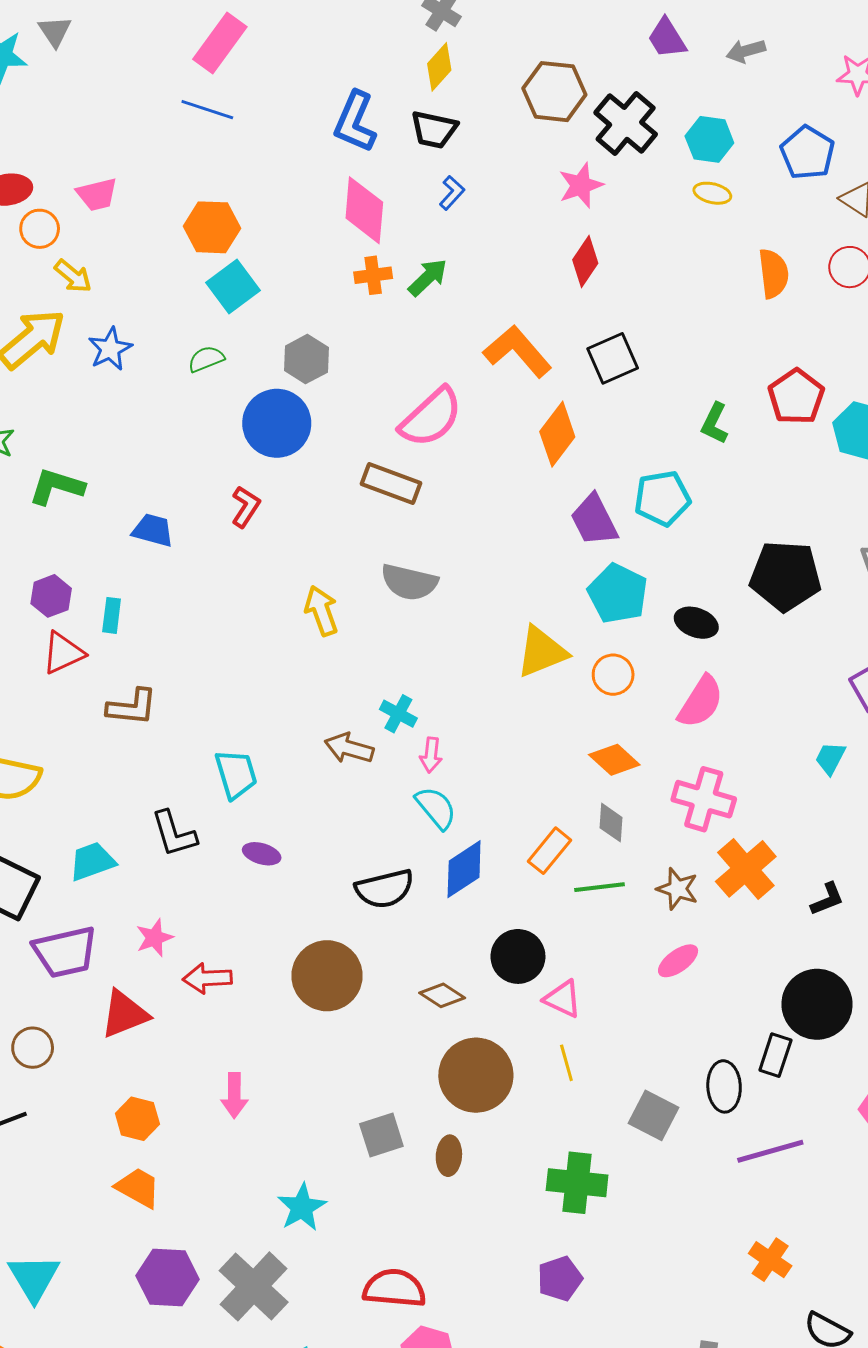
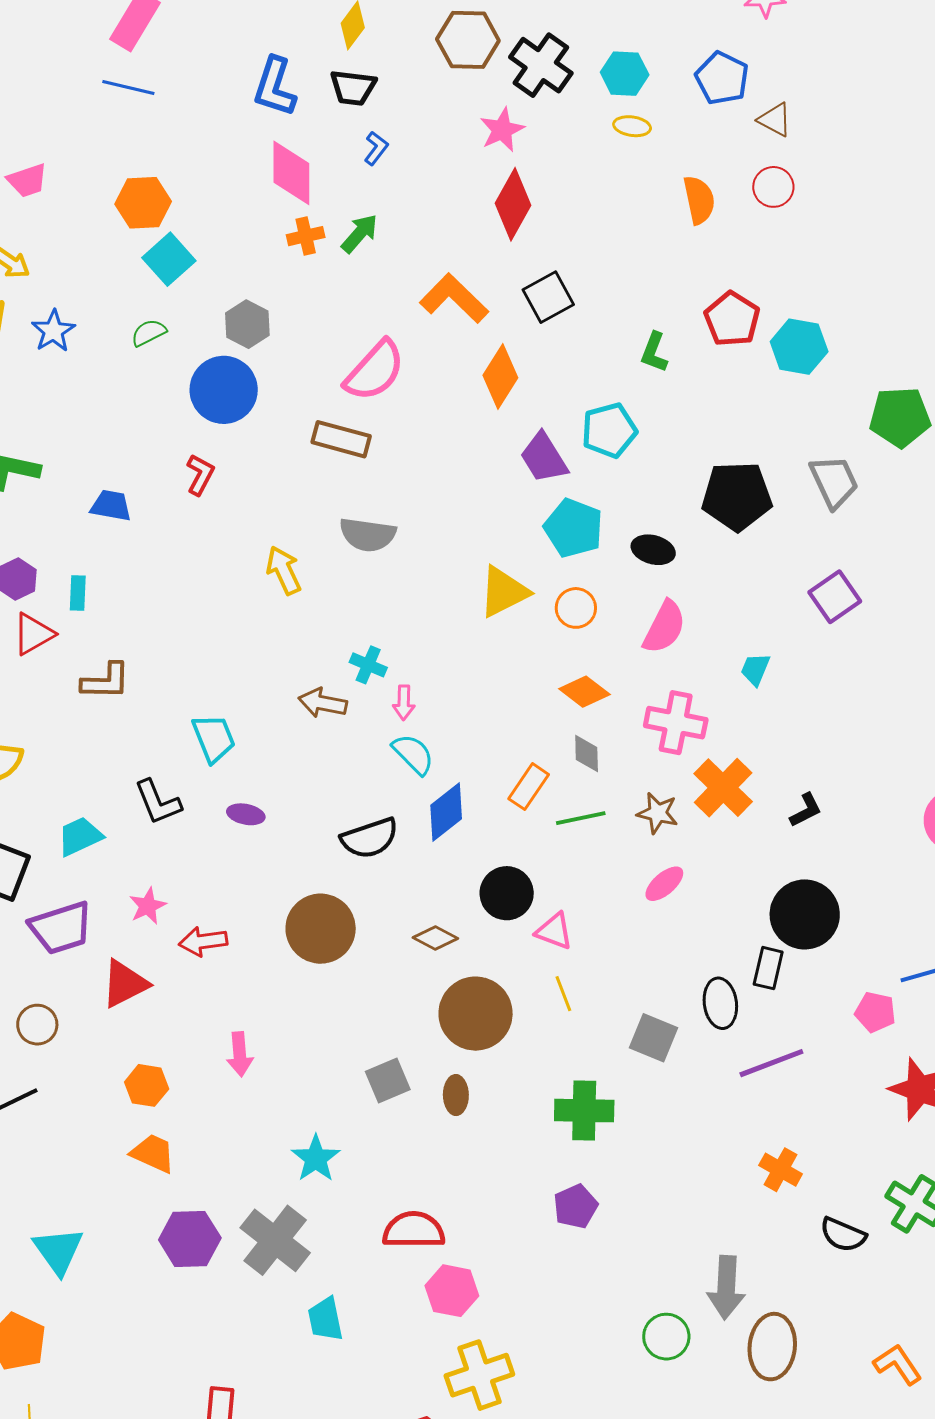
red diamond: (585, 261) -> (513, 204), size x1.4
cyan trapezoid: (830, 758) -> (755, 669), moved

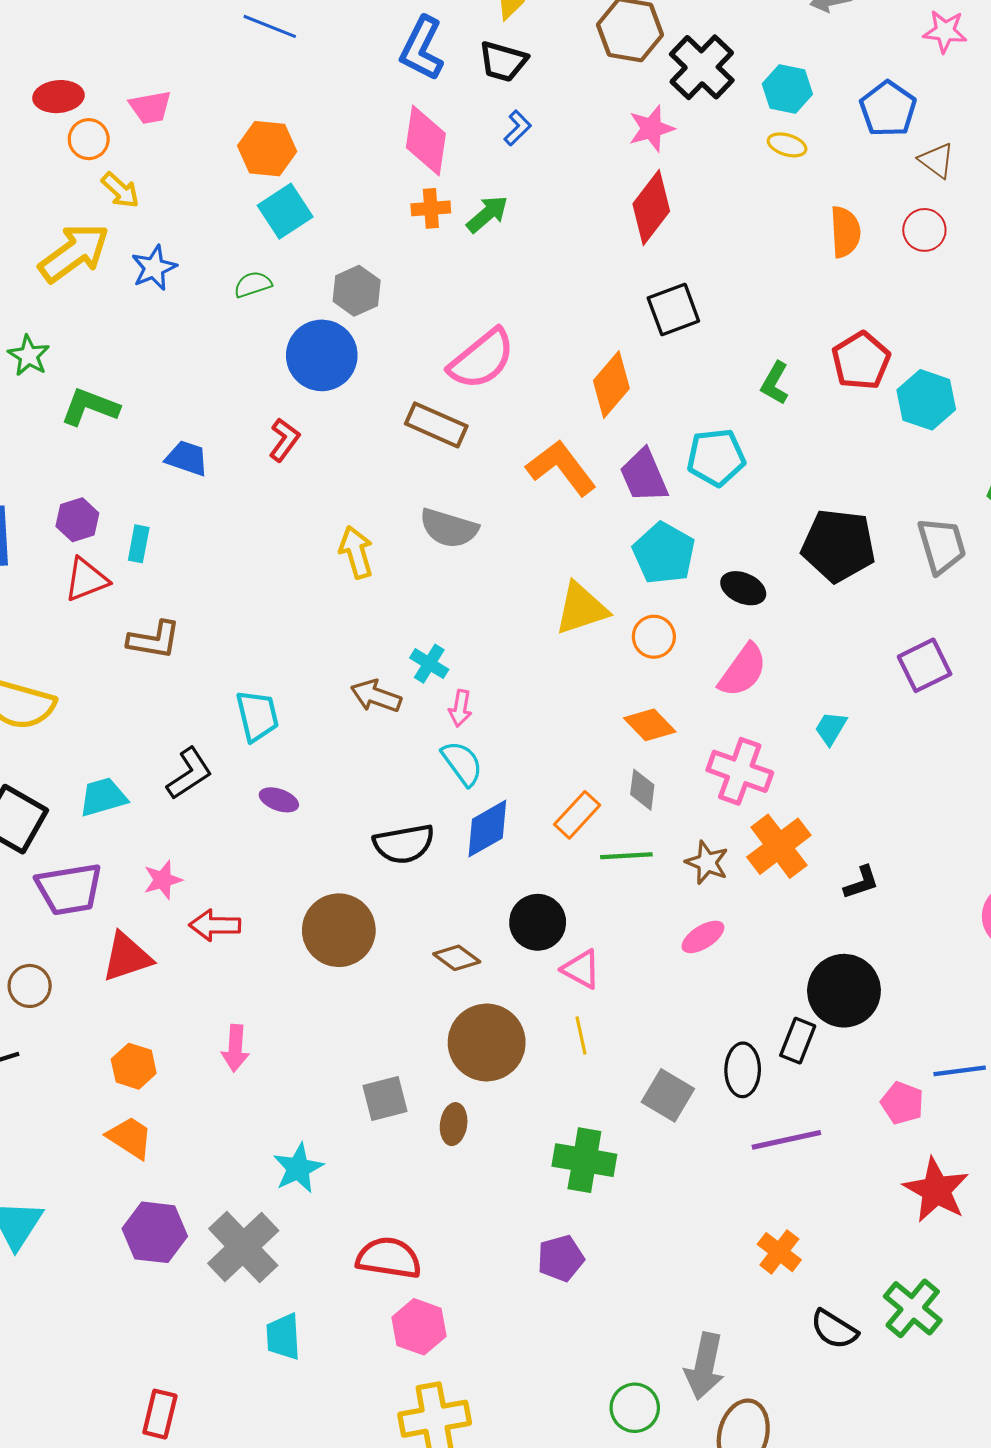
orange L-shape: (454, 298) -> (561, 468), moved
black L-shape: (158, 802) -> (189, 774), turned -110

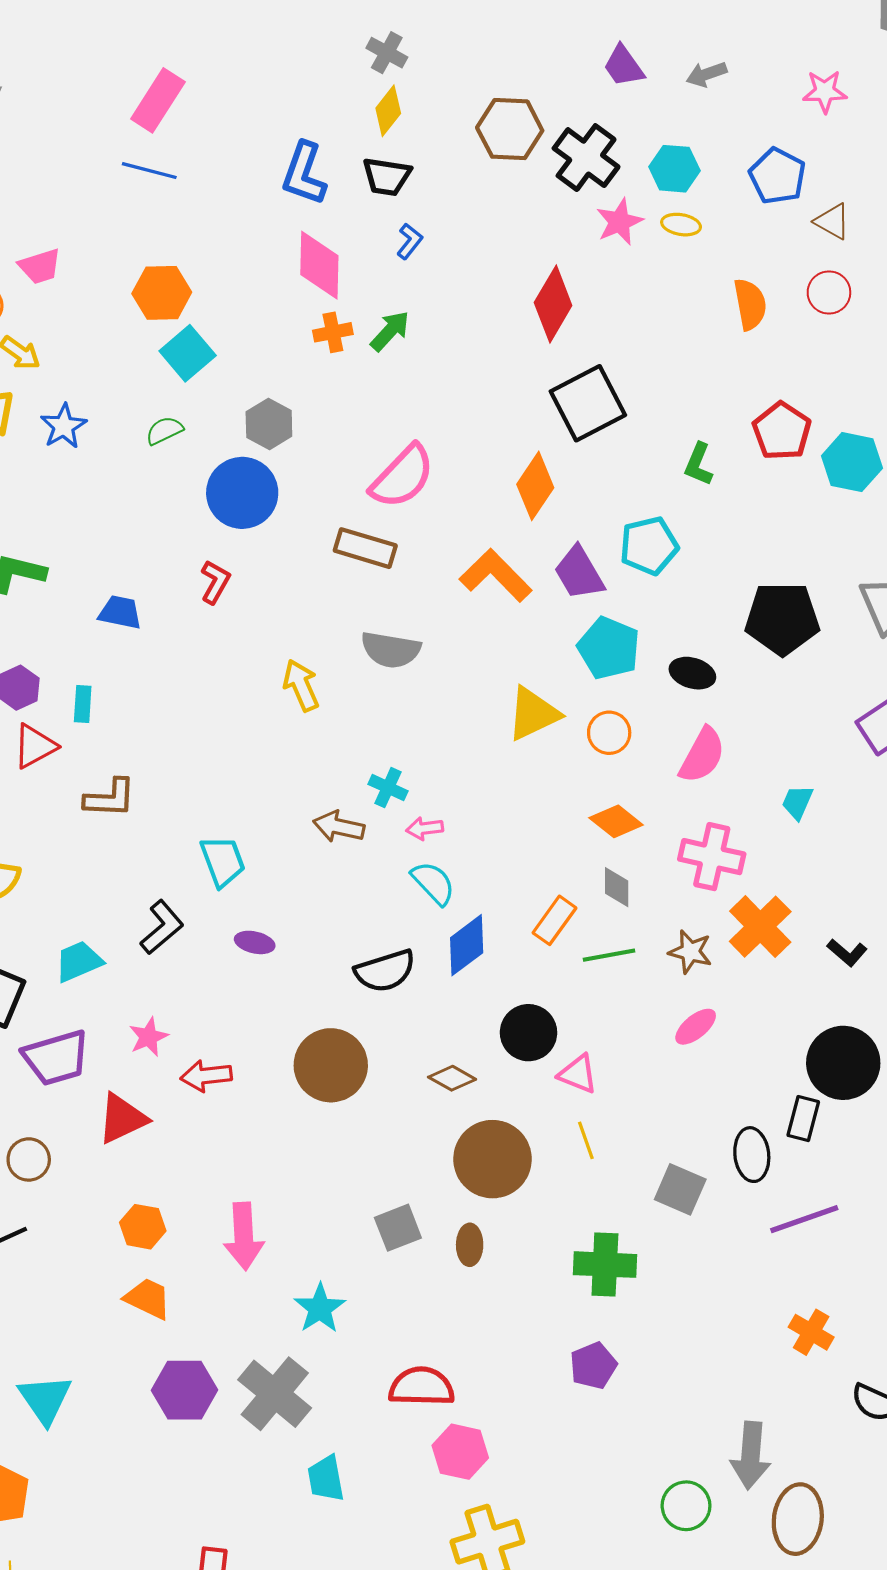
pink star: (651, 128) -> (619, 222), moved
black square: (673, 309) -> (588, 403), size x1.4
pink arrow: (460, 708) -> (425, 828), turned 80
black L-shape: (861, 883) -> (847, 953), turned 66
pink arrow: (235, 1048) -> (244, 1236), moved, size x1.4

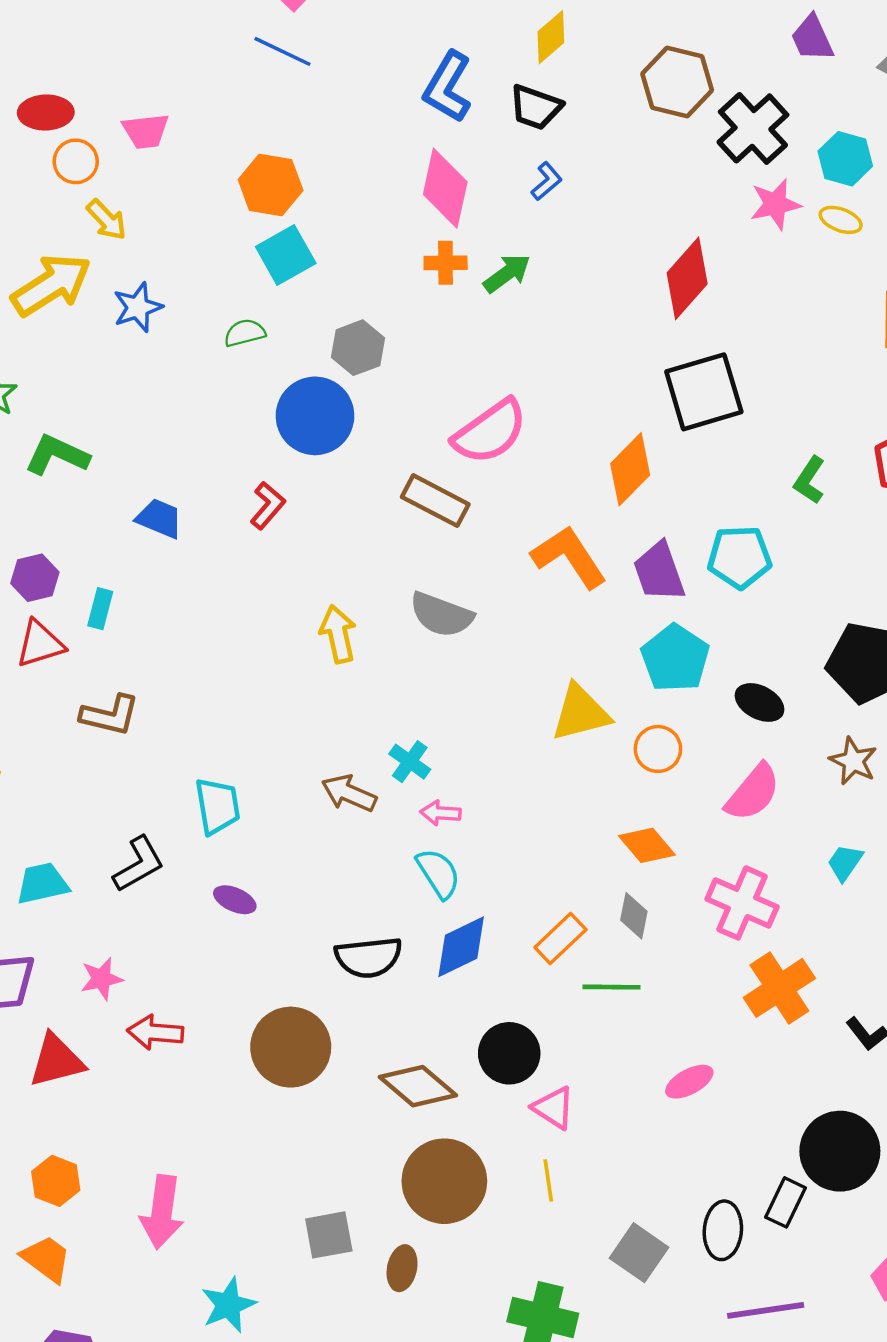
brown star: (690, 952) -> (853, 761), moved
brown diamond: (452, 1078) -> (418, 1086), size x1.5

